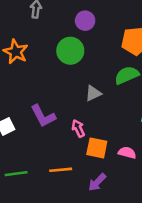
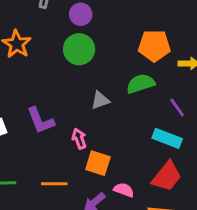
purple circle: (85, 21) -> (81, 14), moved
pink semicircle: (127, 153) -> (124, 190), moved

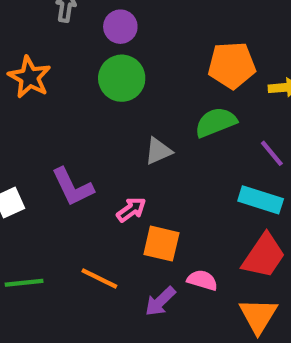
pink arrow: (79, 139) -> (131, 210), turned 78
orange line: (54, 184) -> (99, 279), turned 30

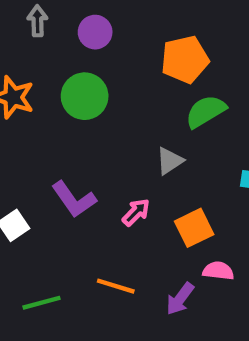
orange pentagon: (232, 65) -> (185, 59), moved
green circle: (122, 78) -> (85, 96), moved
gray triangle: (158, 151) -> (170, 161), moved
orange square: (161, 244) -> (194, 228), moved, turned -30

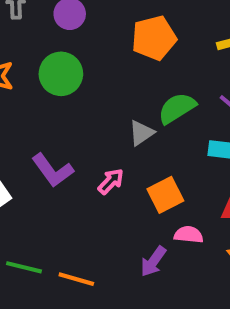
green semicircle: (206, 111) -> (177, 108), moved
orange line: (116, 286) -> (76, 279), moved
green line: (42, 303) -> (24, 267), turned 30

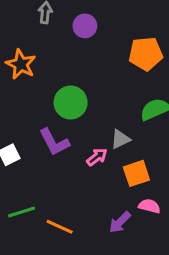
green circle: (61, 74) -> (71, 102), moved
gray triangle: (141, 133) -> (120, 139), moved
green line: (24, 267) -> (22, 212), turned -40

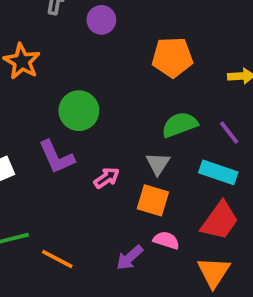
gray triangle: (120, 139) -> (158, 164), moved, turned -35
orange square: (136, 173) -> (153, 200), turned 32

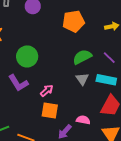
gray triangle: (158, 164) -> (82, 79), moved
orange square: (153, 200) -> (50, 110), moved

